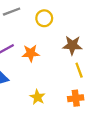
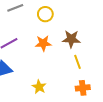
orange star: (31, 53) -> (43, 43), moved
orange cross: (76, 98) -> (83, 88), moved

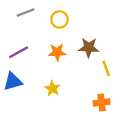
yellow line: (78, 62) -> (106, 69), moved
yellow star: (39, 87) -> (52, 88), moved

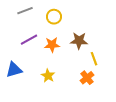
purple line: (19, 52) -> (29, 40), moved
orange cross: (102, 103) -> (87, 78), moved, turned -32

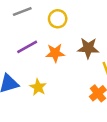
yellow star: (48, 76) -> (38, 87), moved

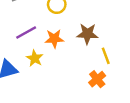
yellow star: (38, 87) -> (35, 58), moved

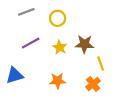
orange star: (54, 39) -> (58, 81), moved
yellow star: (35, 58) -> (60, 47), moved

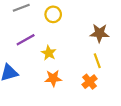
brown star: (84, 44) -> (99, 33), moved
yellow star: (60, 47) -> (49, 53), moved

